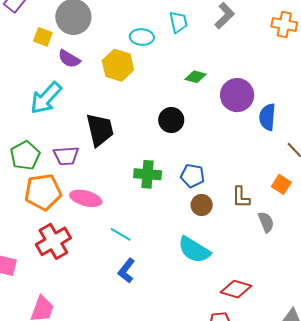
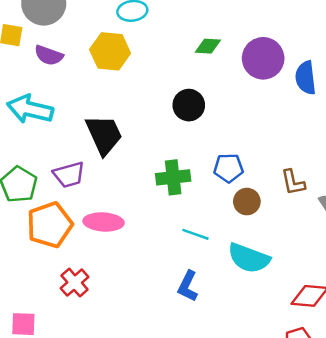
cyan arrow: (46, 98) -> (30, 109), turned 72
cyan line: (121, 234) -> (195, 234), moved
red cross: (53, 241) -> (75, 283), size x0.7
blue L-shape: (126, 271) -> (188, 286), moved

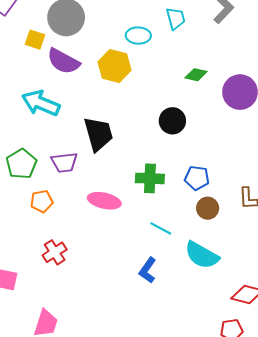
purple semicircle: (49, 55) -> (63, 61), size x1.4
pink ellipse: (104, 222) -> (104, 201), moved
orange pentagon: (50, 225) -> (42, 201), size x0.6

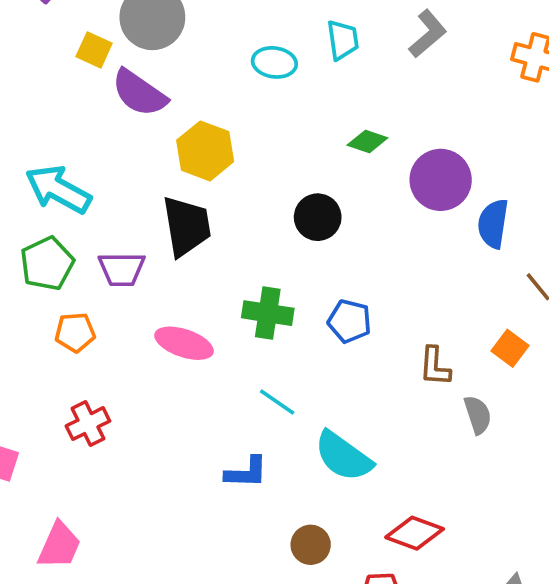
yellow hexagon: (115, 66) -> (205, 151), moved
cyan arrow: (41, 103) -> (58, 189), moved
brown circle: (208, 208) -> (311, 545), moved
blue L-shape: (148, 270) -> (246, 472), turned -130

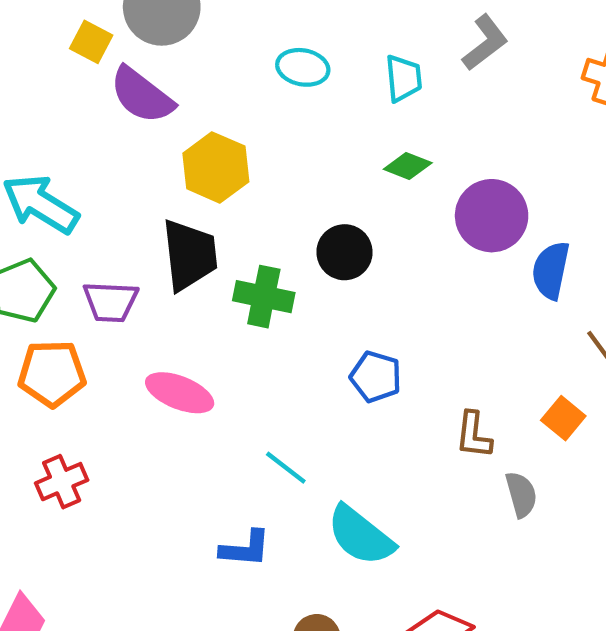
cyan trapezoid: (343, 40) -> (403, 78), moved
green cross: (268, 313) -> (264, 297), moved
orange pentagon: (75, 332) -> (52, 373), size x1.4

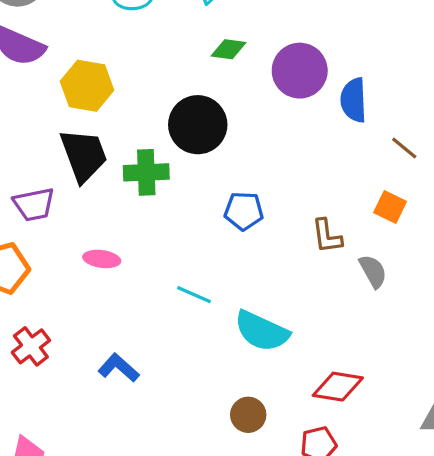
black circle: (345, 252) -> (198, 125), size x1.4
pink ellipse: (180, 393) -> (102, 259), size x0.7
blue L-shape: (245, 549) -> (119, 368), moved, turned -129

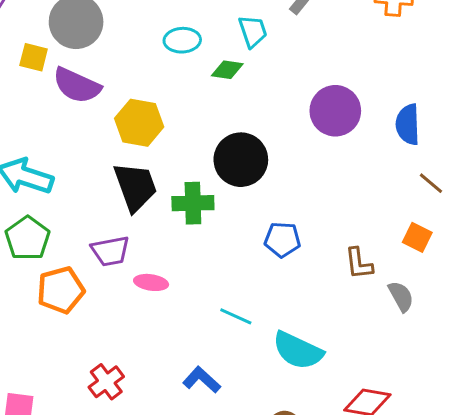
green diamond: (229, 49) -> (227, 70), moved
blue semicircle: (354, 100) -> (408, 124), moved
purple trapezoid: (34, 204) -> (110, 251), moved
red cross: (31, 346) -> (106, 382), moved
blue L-shape: (119, 368) -> (202, 380), moved

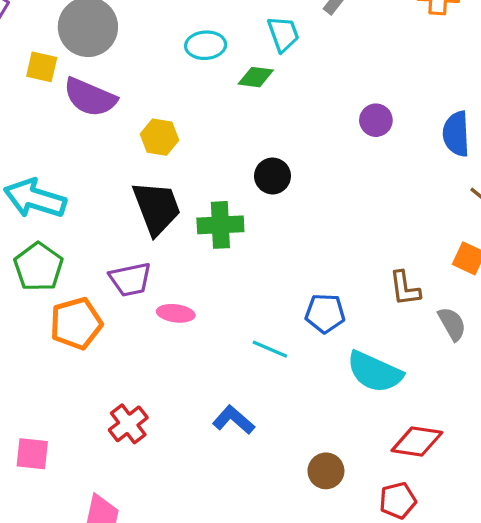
purple circle: (335, 111) -> (376, 120), size x0.6
yellow hexagon: (139, 123) -> (160, 137), size x0.7
black circle: (241, 160) -> (273, 176), size x0.6
blue pentagon: (282, 240) -> (325, 313), moved
cyan semicircle: (298, 351) -> (375, 372), moved

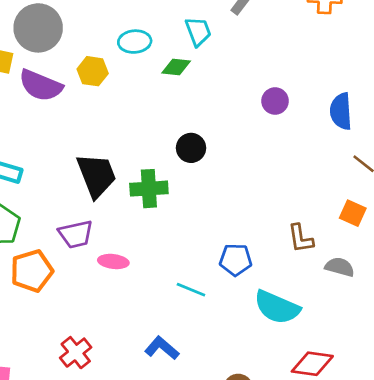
yellow hexagon: (160, 137) -> (93, 71), moved
gray semicircle: (452, 324) -> (340, 267), turned -44

